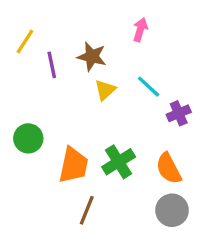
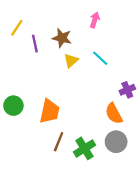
purple cross: (179, 113) -> (127, 90), moved
green circle: (28, 138) -> (13, 106), moved
green cross: (119, 162) -> (84, 148), moved

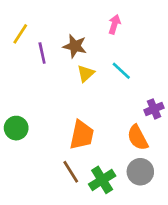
orange trapezoid: (50, 111) -> (82, 135), moved
brown line: (59, 142) -> (71, 172), turned -54

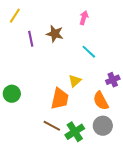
yellow line: (20, 34) -> (15, 16), moved
yellow triangle: (86, 73) -> (75, 81), moved
brown line: (71, 172) -> (52, 126), turned -30

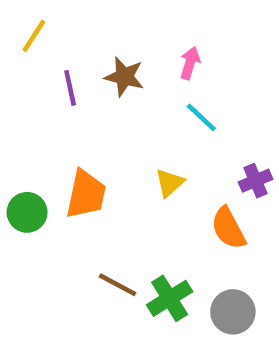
pink arrow: (84, 18) -> (190, 63), moved
orange trapezoid: (60, 99) -> (86, 194), moved
gray circle: (103, 126) -> (233, 312), moved

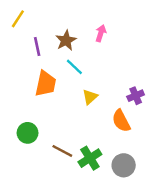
brown star: (124, 77) -> (66, 40), turned 30
cyan line: (201, 117) -> (74, 67), moved
orange trapezoid: (86, 194) -> (46, 84), moved
green circle: (27, 212) -> (28, 133), moved

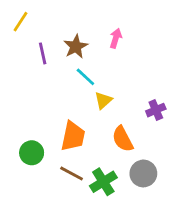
orange trapezoid: (46, 84) -> (73, 136), moved
yellow triangle: (90, 97) -> (103, 100), moved
orange semicircle: (121, 121) -> (123, 139), moved
gray circle: (124, 165) -> (143, 173), moved

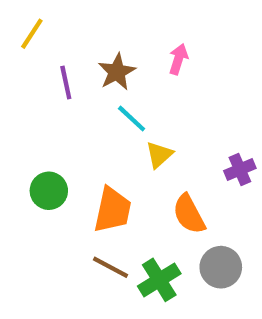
green circle: (32, 153) -> (49, 191), moved

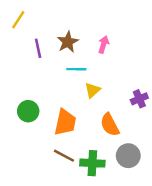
pink arrow: (178, 59) -> (104, 44), moved
cyan line: (132, 119) -> (76, 69), turned -42
green cross: (159, 280) -> (92, 163), turned 35

